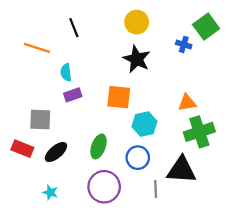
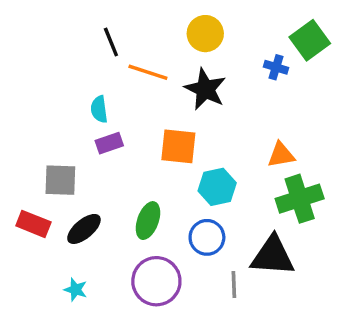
orange line: (37, 48) -> (148, 72), moved

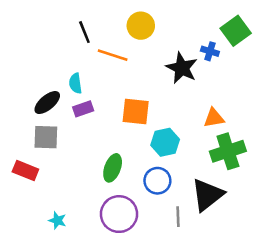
yellow circle: (205, 34) -> (141, 26), moved
black star: (205, 89) -> (182, 68), moved
black ellipse: (84, 229) -> (47, 103), moved
black triangle: (273, 256) -> (207, 195), turned -42

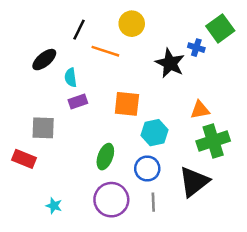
black line: (84, 32) -> (79, 30), turned 48
black ellipse: (47, 103) -> (44, 60), moved
gray line: (178, 217) -> (153, 202), moved

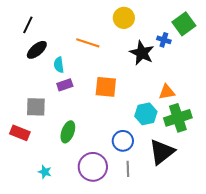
yellow circle: (132, 24) -> (124, 18), moved
black line: (79, 30) -> (28, 25), moved
cyan hexagon: (154, 133) -> (146, 114), moved
green ellipse: (105, 157) -> (68, 132), moved

